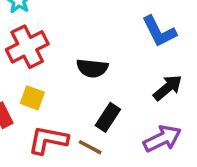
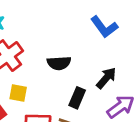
black arrow: (168, 88) -> (106, 78), moved

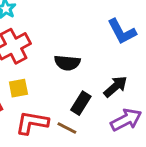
yellow square: (18, 93) -> (18, 88), turned -30

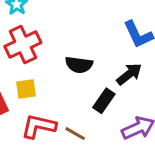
black arrow: (115, 87) -> (129, 74), moved
black rectangle: (81, 103) -> (104, 101), moved

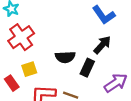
black semicircle: (79, 65) -> (65, 57), moved

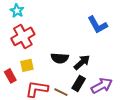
black arrow: (102, 45) -> (82, 62), moved
black rectangle: (87, 68) -> (79, 83), moved

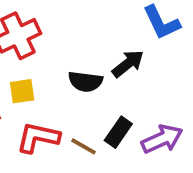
black arrow: (82, 62) -> (128, 64), moved

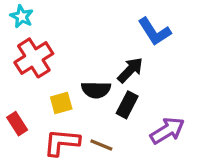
yellow square: (22, 91) -> (61, 103), moved
black rectangle: (118, 132) -> (127, 105), moved

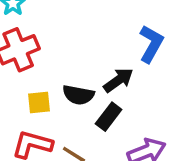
blue L-shape: (154, 32) -> (151, 44), turned -128

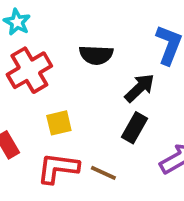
black semicircle: (78, 95) -> (96, 55), moved

